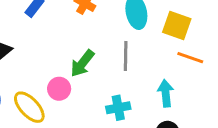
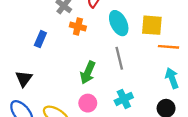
pink circle: (59, 89) -> (88, 103), moved
cyan arrow: (166, 93) -> (172, 78), moved

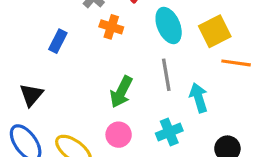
yellow square: (152, 25) -> (215, 31), turned -35
cyan arrow: (172, 78) -> (199, 98), moved

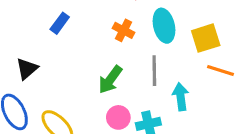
orange cross: (111, 27) -> (123, 30), moved
pink circle: (119, 135) -> (118, 117), moved

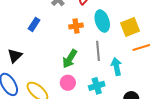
orange cross: (123, 30) -> (76, 26), turned -32
orange line: (220, 70) -> (141, 48), turned -30
pink circle: (118, 117) -> (68, 83), moved

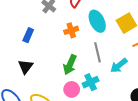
black triangle: (15, 56) -> (25, 67), moved
cyan arrow: (116, 67) -> (119, 65), turned -108
cyan cross: (97, 86) -> (91, 82), moved

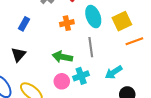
green arrow: (70, 65) -> (62, 57), turned 72
cyan arrow: (119, 65) -> (114, 72), moved

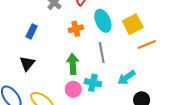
green arrow: (62, 57) -> (73, 64), turned 78
cyan cross: (81, 76) -> (93, 83), turned 35

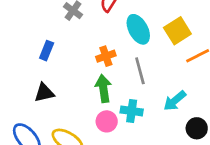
orange cross: (76, 29) -> (106, 56), moved
black triangle: (27, 63) -> (44, 93), turned 42

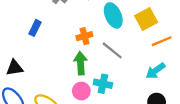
gray line: (140, 71) -> (112, 50), turned -40
black triangle: (44, 93) -> (15, 68), moved
cyan arrow: (175, 101) -> (156, 71), moved

